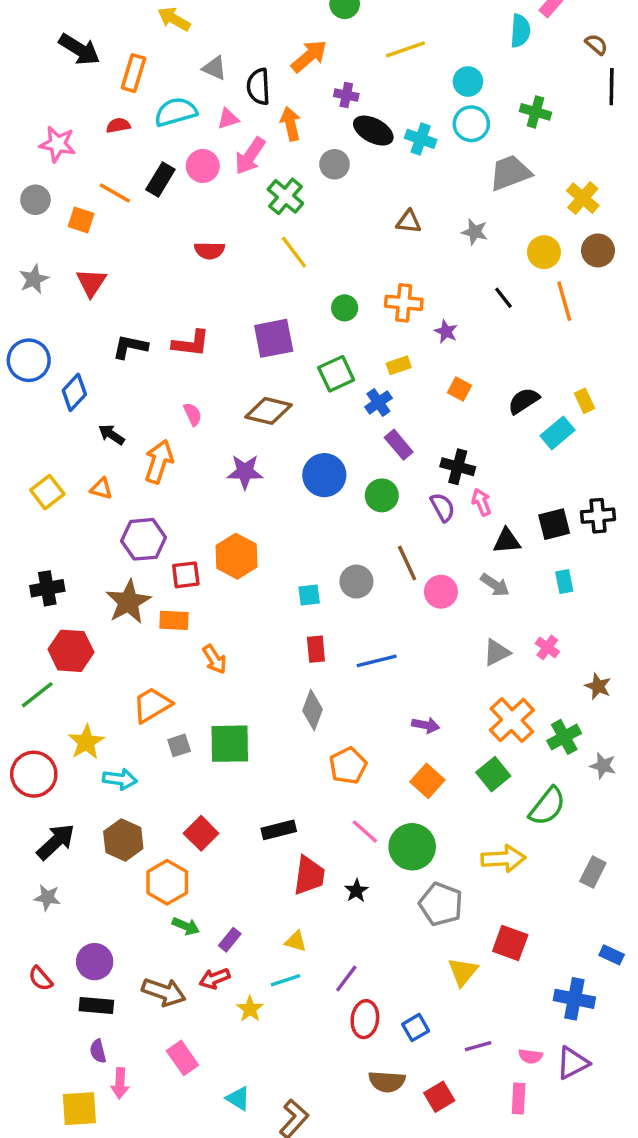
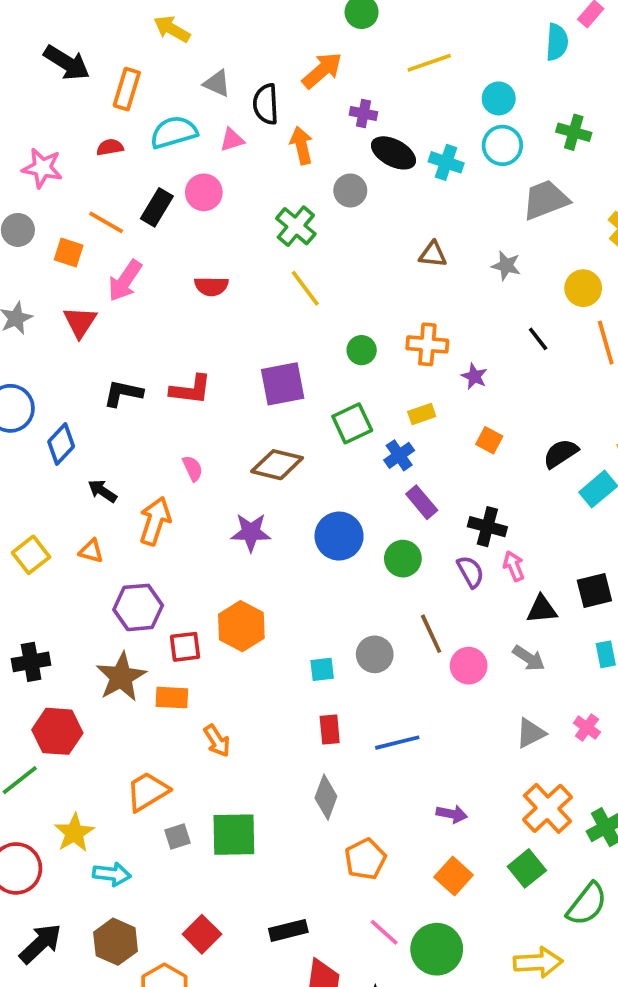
pink arrow: (250, 156) -> (125, 281), moved

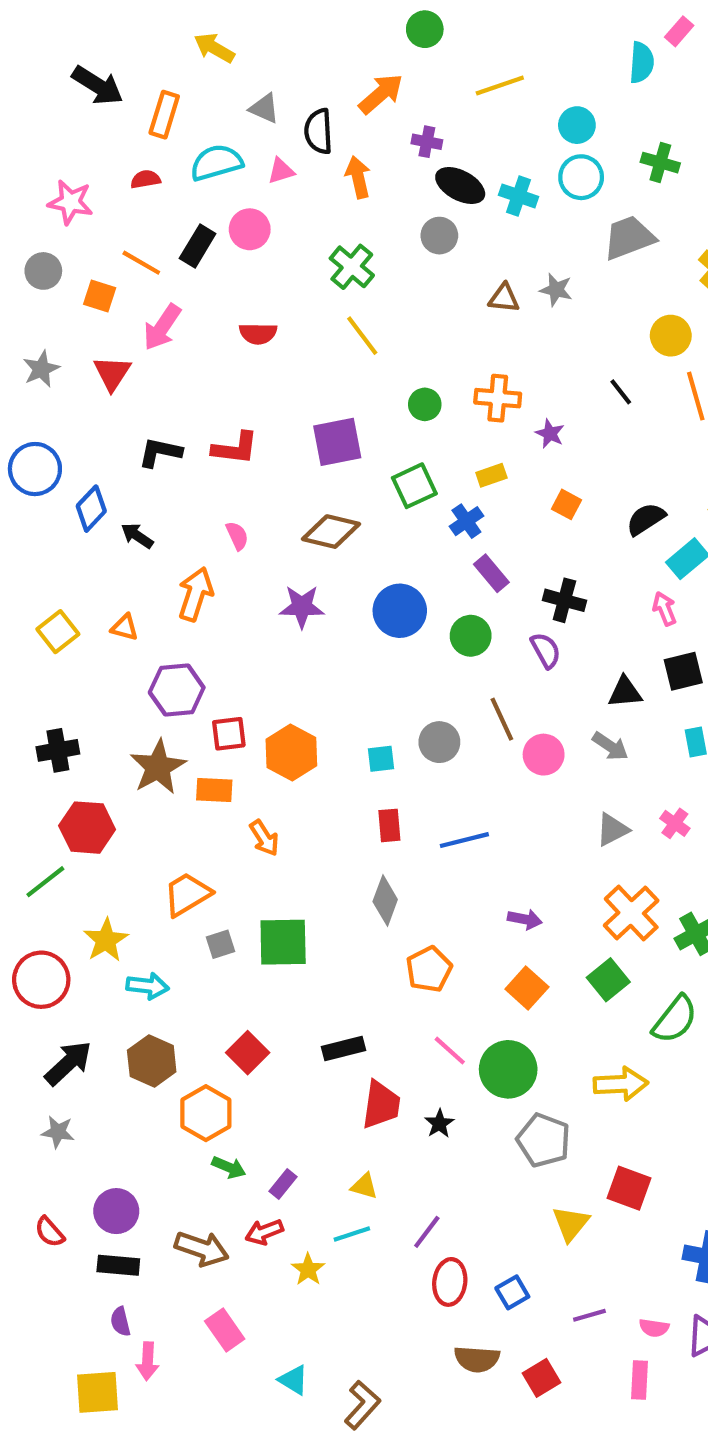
gray circle: (350, 190) -> (439, 236), moved
gray star: (506, 266) -> (556, 290), moved
black arrow: (102, 491) -> (137, 536), moved
pink arrow: (514, 566) -> (664, 609), moved
orange hexagon: (241, 626) -> (291, 752), moved

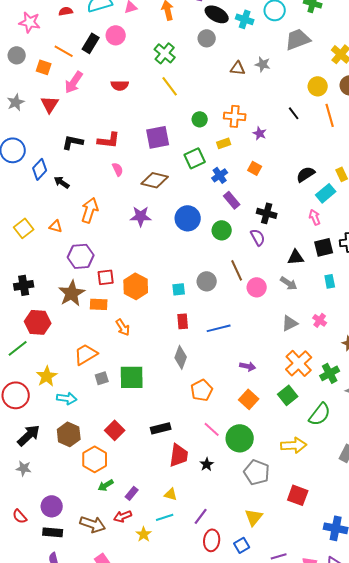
yellow rectangle: (491, 475) -> (224, 143), moved
orange square: (567, 504) -> (255, 168), moved
pink semicircle: (237, 536) -> (118, 169), moved
green arrow: (229, 1167) -> (106, 485), turned 126
yellow triangle: (571, 1224) -> (254, 517), moved

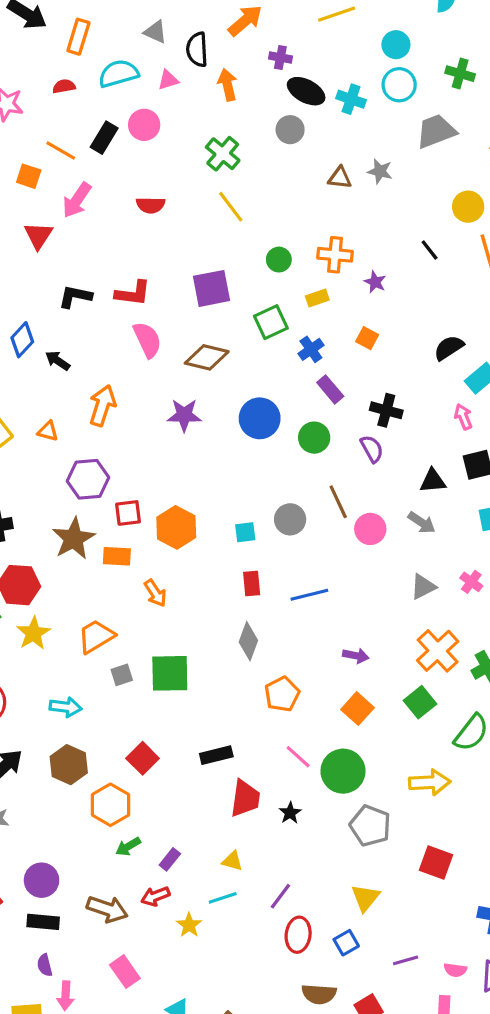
pink semicircle: (118, 169) -> (147, 340), size x1.6
yellow star: (47, 376) -> (33, 633), moved

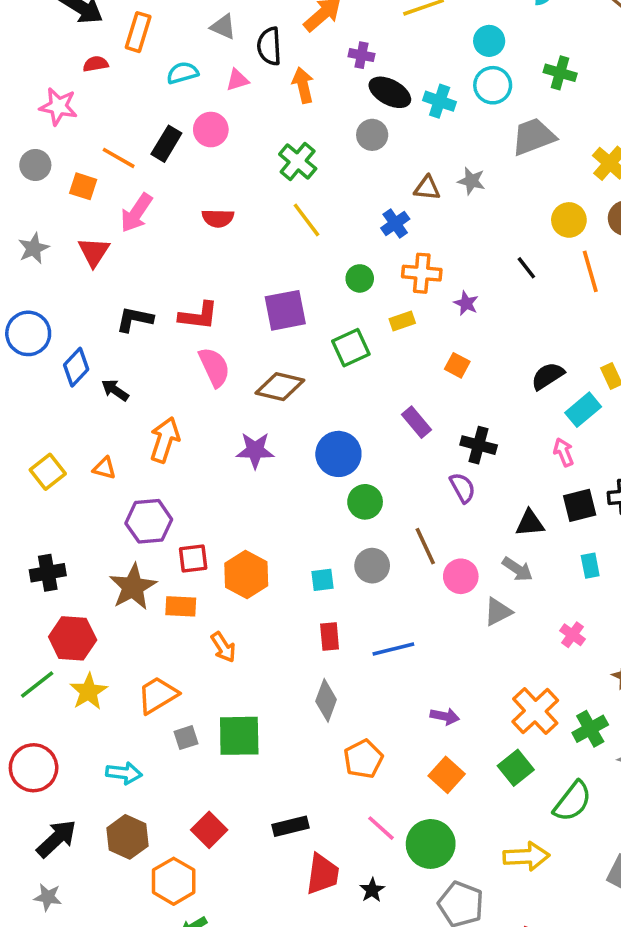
cyan semicircle: (118, 74) -> (182, 73), size x0.7
red semicircle: (64, 86) -> (96, 64), moved
blue cross: (311, 349) -> (395, 223), moved
green circle: (314, 438) -> (365, 502), moved
gray triangle: (423, 587) -> (498, 612), moved

